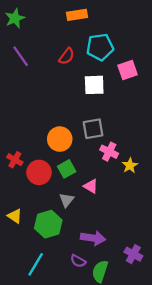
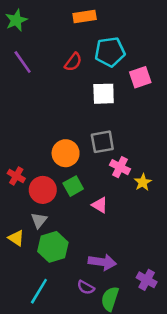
gray triangle: (67, 200) -> (39, 220), moved

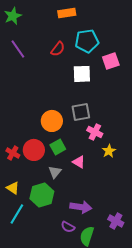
red cross: (16, 176) -> (13, 153), moved
yellow star: (143, 182) -> (109, 151), moved
gray triangle: (39, 220) -> (55, 172), moved
cyan line: (39, 291) -> (17, 214), moved

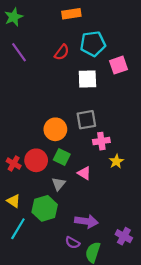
pink cross: (95, 132) -> (101, 141), turned -35
green square: (58, 147) -> (62, 157), turned -35

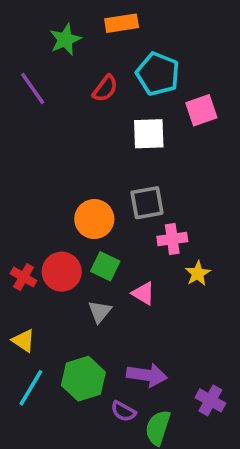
green star: (14, 17) -> (65, 39), moved
cyan pentagon: (93, 44) -> (158, 74), turned 30
green hexagon: (45, 208) -> (83, 379), moved

